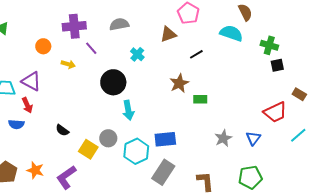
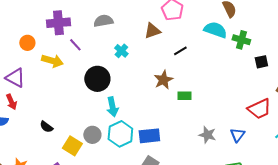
green cross: (269, 45) -> (241, 40), moved
yellow arrow: (68, 64) -> (52, 61), size x1.5
gray star: (223, 138) -> (207, 135), turned -30
cyan hexagon: (136, 151) -> (120, 134), moved

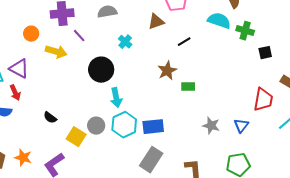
red trapezoid: (259, 109) -> (263, 100), turned -55

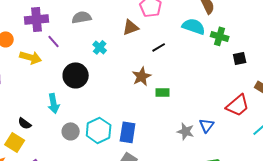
cyan arrow: (116, 98) -> (54, 103), moved
red trapezoid: (263, 100) -> (238, 105), turned 40
blue triangle: (241, 126) -> (207, 125), moved
blue rectangle: (153, 127) -> (128, 132), turned -75
yellow square: (76, 137) -> (15, 142), moved

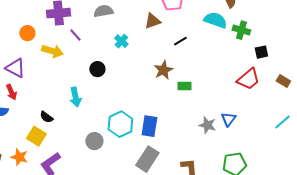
black circle: (76, 75) -> (97, 69), size x0.6
red trapezoid: (238, 105) -> (248, 79), moved
gray circle: (71, 131) -> (94, 141), moved

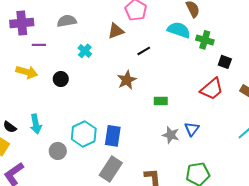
purple line: (75, 35) -> (39, 45), turned -48
yellow arrow: (52, 51) -> (27, 72), moved
black square: (261, 52) -> (225, 62), turned 32
green rectangle: (184, 86) -> (161, 101), moved
cyan arrow: (75, 97) -> (36, 124), moved

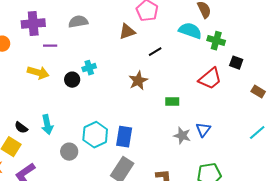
cyan cross: (85, 51) -> (89, 68), moved, turned 32
red trapezoid: (212, 89) -> (210, 79), moved

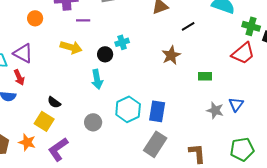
green cross: (216, 41) -> (251, 26), moved
cyan arrow: (47, 125) -> (97, 79), moved
gray circle: (69, 152) -> (93, 122), moved

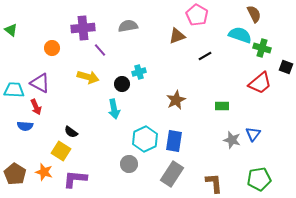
purple line: (83, 20) -> (100, 50), turned 48
green cross: (251, 26) -> (262, 48), moved
brown star: (171, 55) -> (176, 100), moved
gray circle: (93, 122) -> (129, 164), moved
purple L-shape: (58, 149) -> (75, 179), turned 40

